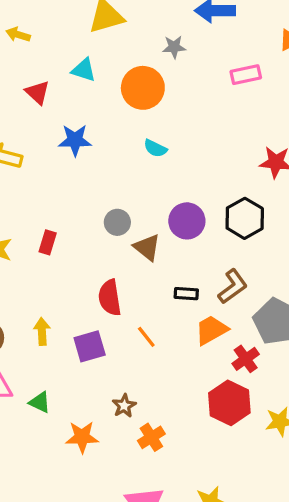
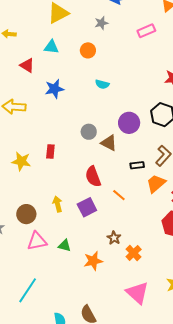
orange circle: (143, 88) -> (88, 50), size x0.6

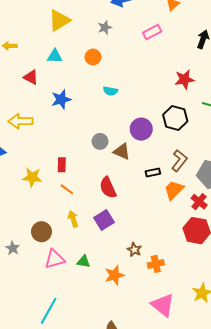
orange line: (119, 195) -> (67, 189), moved
orange cross: (134, 253) -> (156, 264), turned 35

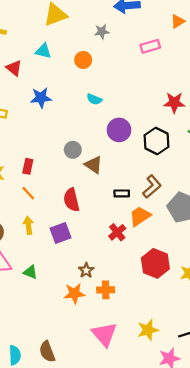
purple circle: (141, 129) -> (119, 130), moved
red cross: (199, 202) -> (117, 232), moved
orange star: (114, 275) -> (74, 293), moved

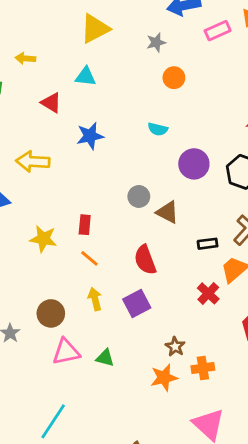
pink rectangle: (150, 46) -> (218, 31), moved
orange circle: (83, 60) -> (174, 78), moved

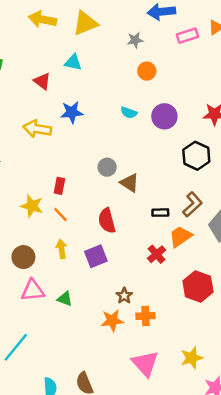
yellow arrow: (25, 58) -> (42, 19), moved, size x1.6
yellow arrow: (33, 162) -> (37, 129), moved
purple circle: (194, 164) -> (164, 116), moved
yellow star: (43, 239) -> (32, 206), moved

